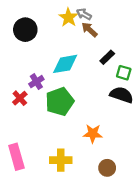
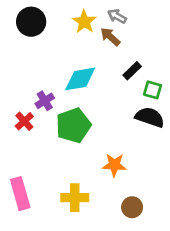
gray arrow: (84, 14) -> (117, 16), moved
black circle: (25, 30) -> (31, 22), moved

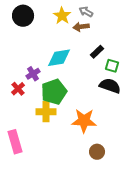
brown arrow: (110, 37) -> (81, 27), turned -49
orange star: (114, 165) -> (84, 121), size x1.4
yellow cross: (75, 198) -> (46, 112), moved

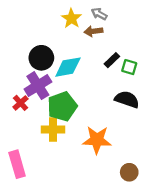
black circle: (23, 16) -> (41, 58), moved
green square: (112, 66) -> (129, 67), moved
purple cross: (33, 74) -> (38, 86), size x1.6
brown circle: (97, 152) -> (129, 172), moved

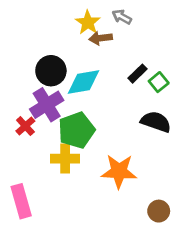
brown arrow: (93, 31) -> (101, 38), moved
green square: (129, 67) -> (159, 82), turned 35

